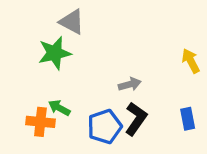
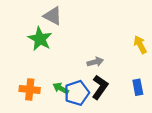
green star: (55, 53) -> (40, 39), turned -30
green arrow: (59, 108) -> (61, 88), moved

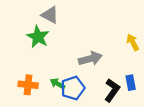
gray arrow: (95, 62) -> (90, 59), size x1.5
black L-shape: (100, 87) -> (112, 90), moved

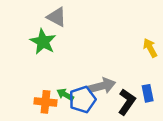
gray arrow: (90, 59) -> (102, 86), moved
orange cross: (28, 85) -> (45, 102), moved

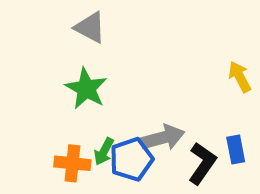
green star: (43, 42) -> (86, 89), moved
green arrow: (65, 95) -> (104, 151), turned -91

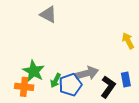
green star: (86, 89) -> (34, 71), moved
orange cross: (72, 163) -> (24, 87), moved

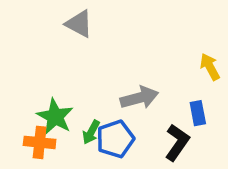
gray arrow: (87, 73) -> (139, 98), moved
blue rectangle: (126, 79) -> (198, 113), moved

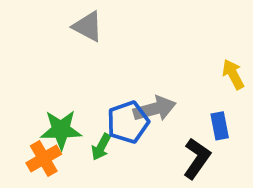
green star: (55, 117) -> (61, 130), turned -30
blue pentagon: (115, 139) -> (128, 122), moved
orange cross: (40, 142) -> (44, 158), turned -36

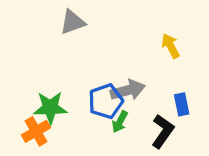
gray triangle: (88, 26) -> (72, 22), turned -48
yellow arrow: (233, 74) -> (171, 46), moved
green arrow: (101, 147) -> (120, 122), moved

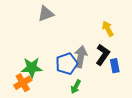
gray arrow: (128, 90) -> (81, 57), turned -65
green arrow: (120, 122) -> (76, 87), moved
black L-shape: (163, 131) -> (103, 55), moved

